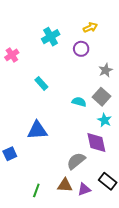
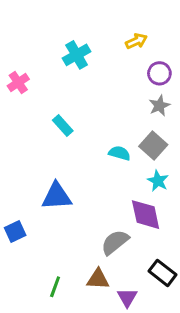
purple circle: (81, 49) -> (159, 73), moved
purple triangle: (84, 189) -> (127, 298), moved, turned -40

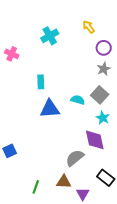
yellow arrow: (136, 41) -> (89, 27), turned -104
pink cross: (18, 83) -> (12, 54), turned -32
cyan rectangle: (63, 126) -> (41, 82), turned 40
blue triangle: (57, 196) -> (50, 109), moved

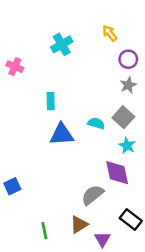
brown triangle: (64, 182) -> (79, 224), turned -35
green line: (36, 187) -> (44, 231), turned -32

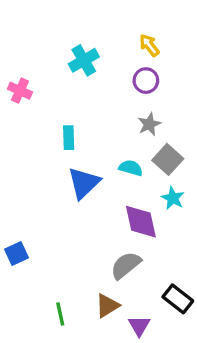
purple circle: (128, 59) -> (146, 81), moved
gray star: (128, 85) -> (149, 124), moved
blue triangle: (62, 134) -> (84, 183), turned -40
purple diamond: (117, 173) -> (141, 222), moved

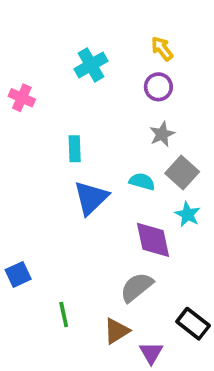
green line: (60, 314) -> (64, 315), moved

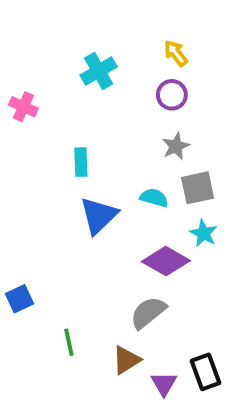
gray square: (182, 172) -> (198, 188), turned 36
purple diamond: (153, 240) -> (166, 261), turned -48
black rectangle: (193, 324) -> (206, 372), moved, turned 32

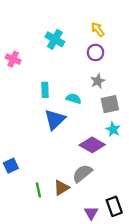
cyan cross: (99, 71) -> (55, 39), turned -30
cyan semicircle: (154, 198) -> (74, 99), moved
brown triangle: (126, 360) -> (61, 188), moved

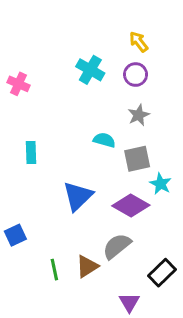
cyan cross: (55, 39) -> (90, 70), moved
cyan rectangle: (45, 90) -> (31, 153), moved
gray square: (110, 104) -> (137, 159), moved
blue triangle: (55, 120) -> (78, 196), moved
black rectangle: (114, 206) -> (162, 273), moved, turned 66

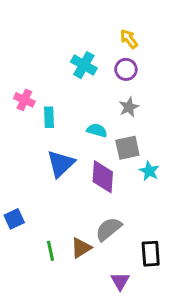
pink cross: (19, 84) -> (24, 100), moved
cyan rectangle: (31, 153) -> (49, 117), moved
blue triangle: (78, 196) -> (61, 164), moved
purple diamond: (131, 206) -> (103, 177), moved, turned 64
black rectangle: (162, 273) -> (151, 254), turned -50

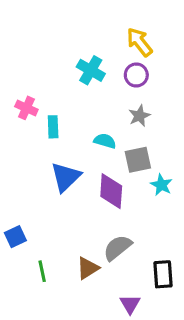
yellow arrow: (129, 39) -> (139, 42), size x1.4
green line: (50, 251) -> (42, 271), moved

